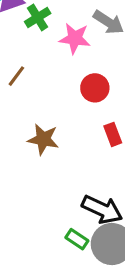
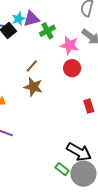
red circle: (95, 88) -> (72, 68), moved
brown star: (43, 139) -> (33, 87), moved

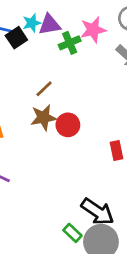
pink star: (69, 45) -> (93, 30), moved, turned -30
red circle: (72, 68) -> (68, 125), moved
brown star: (33, 87) -> (43, 118), turned -30

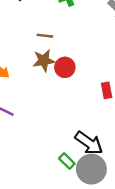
brown line: (44, 89) -> (45, 36), turned 49

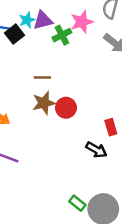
black arrow: (89, 143) -> (96, 150), moved, size x0.7

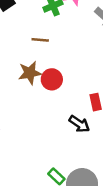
brown line: (42, 77) -> (40, 40), moved

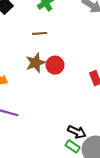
black arrow: (79, 124) -> (77, 132), moved

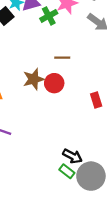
brown line: (40, 33) -> (62, 58), moved

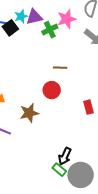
brown star: (34, 79) -> (29, 113), moved
black arrow: (72, 156) -> (65, 156), turned 84

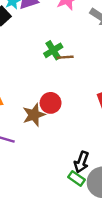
green cross: (50, 30) -> (53, 50), moved
red circle: (52, 90) -> (51, 103), moved

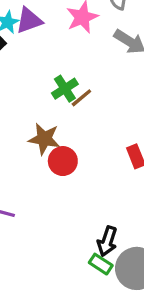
brown line: (65, 57) -> (81, 98), turned -35
brown star: (34, 115) -> (44, 139), moved, turned 30

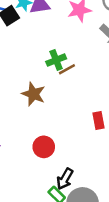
red circle: (63, 161) -> (44, 147), moved

